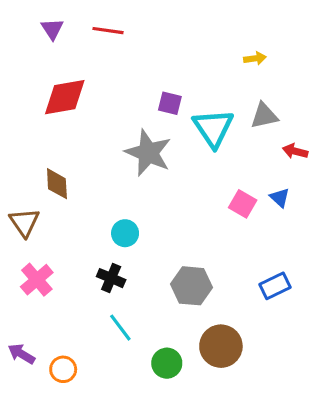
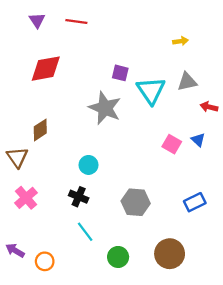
brown diamond: (57, 184) -> (40, 130), turned 60
brown circle: (221, 346) -> (170, 254), moved

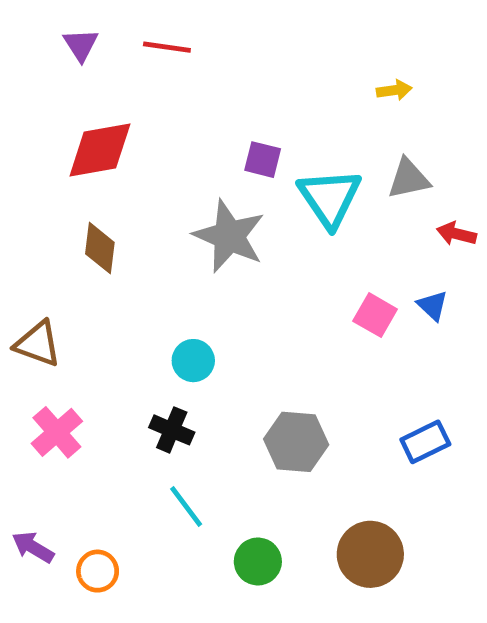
brown diamond: (40, 130) -> (100, 248), moved, turned -50
brown triangle: (17, 157) -> (38, 344), turned -35

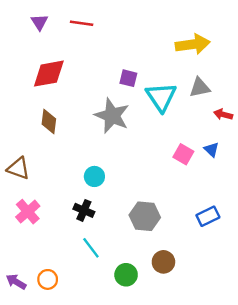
yellow arrow: (394, 90) -> (193, 44), size x2.0
purple arrow: (33, 547) -> (16, 282), moved
brown circle: (370, 554) -> (163, 262), moved, size x0.7

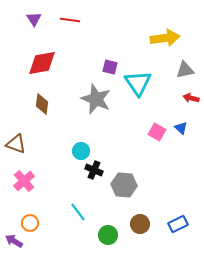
gray triangle: (200, 88) -> (185, 70), moved
black cross: (84, 210) -> (94, 170), moved
blue rectangle: (208, 216) -> (178, 224), moved
orange circle: (48, 279) -> (30, 223), moved

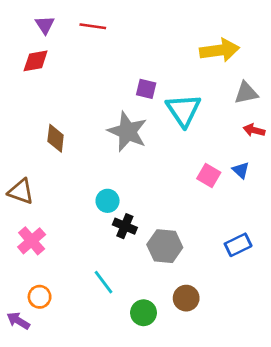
red diamond: (42, 63) -> (36, 61), moved, size x0.7
blue rectangle: (178, 224) -> (238, 245), moved

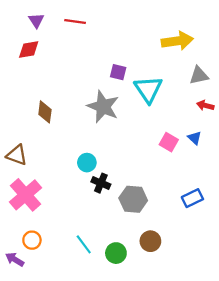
pink cross: (32, 241) -> (25, 195), size x1.4
cyan line: (104, 282) -> (84, 244), moved

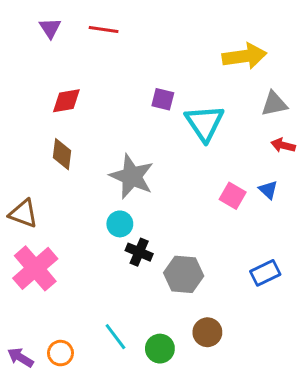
red diamond: (29, 49) -> (66, 101), moved
gray star: (103, 107) -> (132, 176), moved
orange circle: (32, 240) -> (60, 353), moved

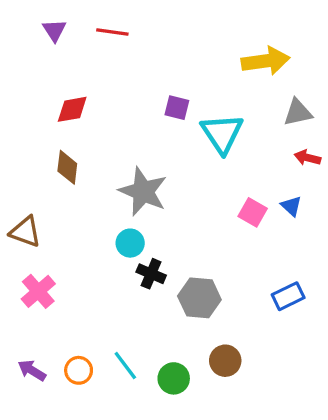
pink cross: (35, 268) -> (38, 291), size x0.7
orange circle: (60, 353) -> (79, 370), moved
purple arrow: (20, 357) -> (32, 370), moved

